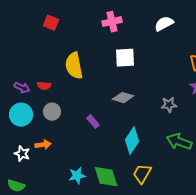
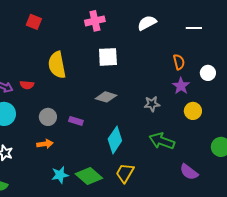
gray circle: (52, 112) -> (48, 117), moved
purple rectangle: (93, 122) -> (76, 121), turned -32
orange arrow: (43, 145) -> (45, 144), moved
green diamond: (106, 177) -> (89, 176), turned -32

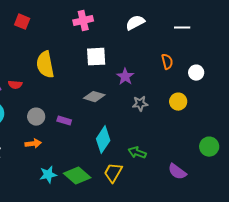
purple star: (181, 86) -> (125, 77), moved
yellow circle: (193, 111) -> (178, 102), moved
green arrow: (162, 141) -> (137, 153), moved, size x0.7

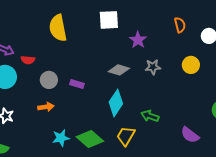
red semicircle: (15, 85) -> (28, 60), moved
gray diamond: (94, 97) -> (119, 70), moved

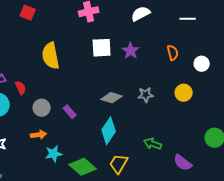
purple star: (138, 40) -> (131, 51), moved
red semicircle: (28, 60) -> (21, 88), turned -120
purple rectangle: (77, 84) -> (70, 112), turned 32
green arrow: (150, 116) -> (153, 144), moved
cyan star: (61, 138) -> (54, 154), moved

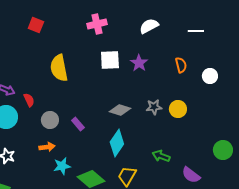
yellow circle: (184, 93) -> (178, 109), moved

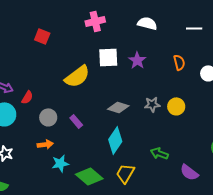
red square: (36, 25) -> (42, 36), moved
white semicircle: (149, 26) -> (147, 23), turned 42
yellow semicircle: (59, 68) -> (77, 76), moved, turned -116
red semicircle: (29, 100) -> (27, 97), turned 56

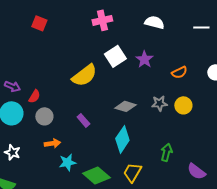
red square: (42, 36) -> (39, 23), moved
white square: (108, 57) -> (115, 56), turned -30
orange semicircle: (179, 62) -> (179, 72), moved, turned 77
gray circle: (48, 117) -> (44, 116), moved
green arrow: (159, 153) -> (166, 152), turned 84

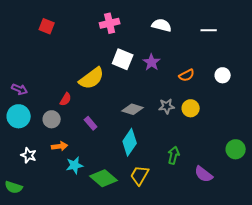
white square: (115, 56) -> (123, 59), turned -35
red semicircle: (34, 96) -> (66, 99), moved
white star: (12, 152) -> (29, 155), moved

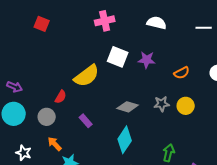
purple star: (152, 62) -> (147, 60), turned -30
orange arrow: (60, 146) -> (55, 144), turned -126

